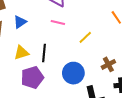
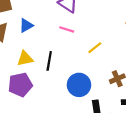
purple pentagon: (32, 77) -> (20, 85), moved

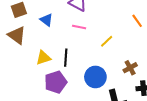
blue triangle: (26, 25) -> (46, 20), moved, turned -48
purple pentagon: (20, 85) -> (56, 82), moved

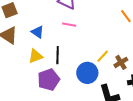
blue triangle: (46, 20) -> (37, 32), moved
yellow line: (107, 41) -> (103, 56), moved

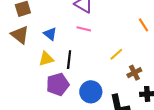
yellow line: (103, 56) -> (116, 54), moved
blue circle: (87, 73) -> (91, 92), moved

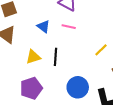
blue triangle: (50, 34) -> (43, 26), moved
purple pentagon: (58, 84) -> (31, 88), moved

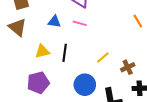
blue triangle: (43, 26) -> (54, 22), turned -32
yellow line: (101, 50) -> (103, 57), moved

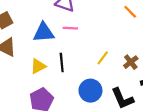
blue triangle: (54, 22) -> (44, 32), size x1.5

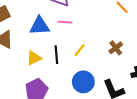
yellow line: (103, 58) -> (80, 50), moved
brown cross: (131, 62) -> (116, 48), moved

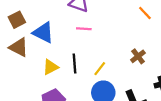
blue triangle: (40, 26) -> (43, 33), moved, turned 30
yellow line: (80, 50) -> (100, 69), moved

